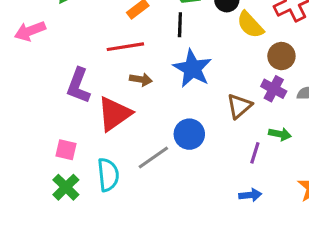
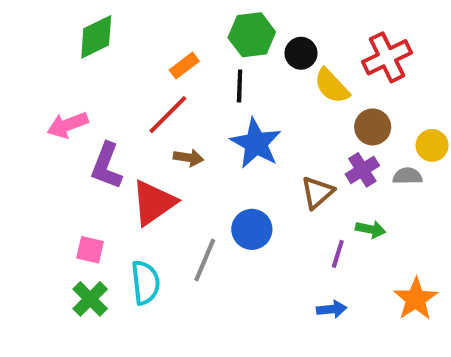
pink arrow: (30, 31) -> (68, 125), moved
red line: (125, 47) -> (168, 115), turned -36
purple cross: (274, 89) -> (362, 170), turned 30
gray line: (153, 158) -> (205, 260), turned -32

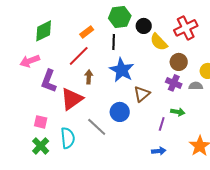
green diamond: (96, 37) -> (44, 31), moved
brown arrow: (188, 158) -> (89, 77), turned -96
purple cross: (362, 170) -> (174, 83), turned -35
brown triangle: (317, 192) -> (142, 94), moved
gray line: (205, 260) -> (97, 127), turned -70

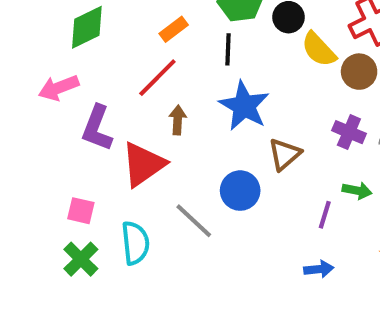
brown circle: (179, 62) -> (359, 72), moved

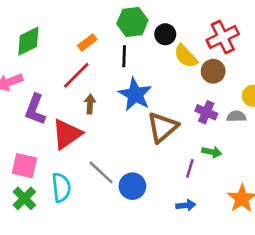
brown triangle: (284, 154) -> (163, 127), size x1.4
blue circle: (240, 191) -> (132, 186), moved
pink square: (81, 211) -> (24, 166), size x1.4

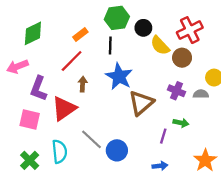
pink square: (24, 166) -> (30, 119), moved

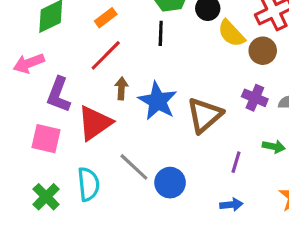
orange rectangle: (80, 34) -> (106, 18), moved
blue star: (119, 76) -> (158, 101), moved
green arrow: (181, 123) -> (274, 146), moved

